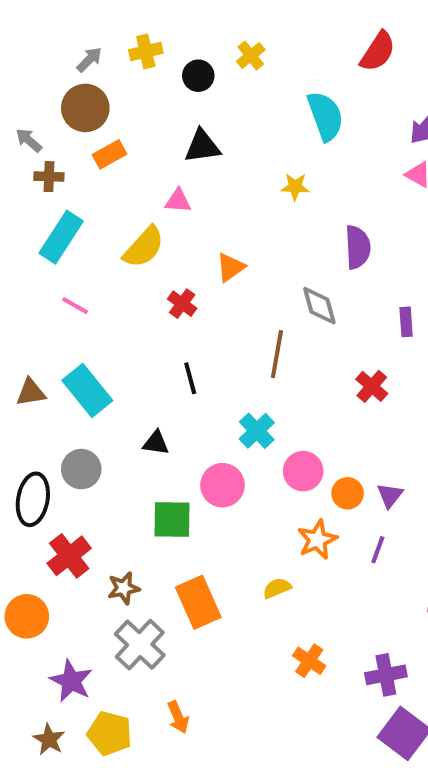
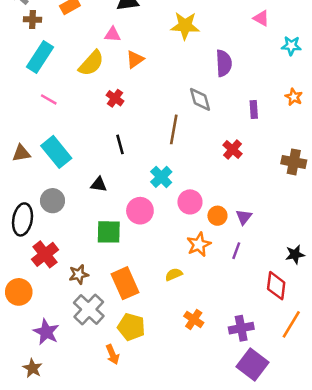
yellow star: (295, 187) -> (185, 26), size x1.6
orange triangle: (231, 267) -> (135, 59), moved
yellow pentagon: (109, 733) -> (131, 327), moved

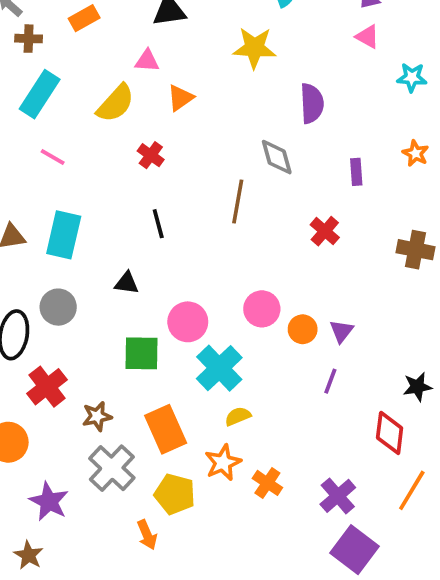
cyan rectangle: (56, 152) -> (64, 235), turned 52
cyan cross: (161, 177) -> (219, 368), moved, size x1.4
orange star: (199, 244) -> (223, 463), moved
purple cross: (241, 328) -> (338, 496), turned -30

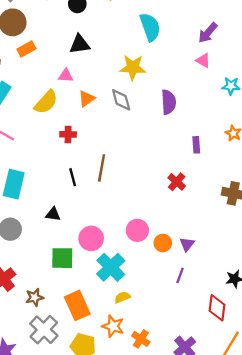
red cross: (151, 155) -> (68, 134), turned -35
gray diamond: (277, 157) -> (121, 100), moved
brown line: (238, 201) -> (102, 168), moved
orange star: (223, 463) -> (113, 326), turned -30

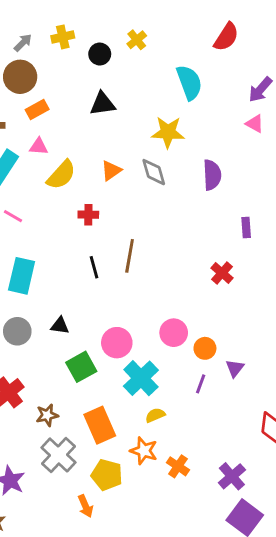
pink triangle: (66, 76) -> (39, 146), moved
black triangle: (53, 214) -> (60, 326), moved
purple triangle: (187, 244) -> (235, 368), moved
green square: (62, 258) -> (81, 367), turned -30
purple line: (180, 275) -> (201, 384), moved

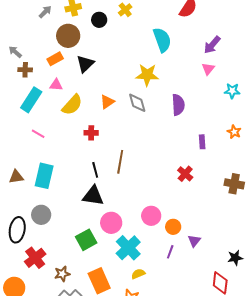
brown circle: (20, 77) -> (68, 36), moved
black triangle: (103, 104) -> (85, 64), moved, turned -36
pink triangle: (255, 124) -> (208, 69), turned 40
black triangle: (60, 326) -> (93, 196), moved, size x1.6

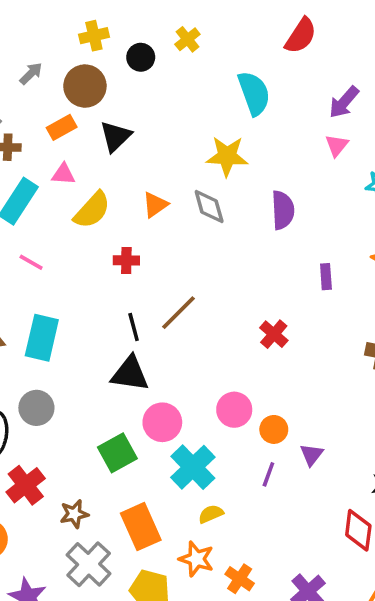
gray arrow: (45, 12) -> (31, 73), moved
brown line: (120, 162) -> (178, 313), turned 35
red cross: (185, 174) -> (274, 334), moved

